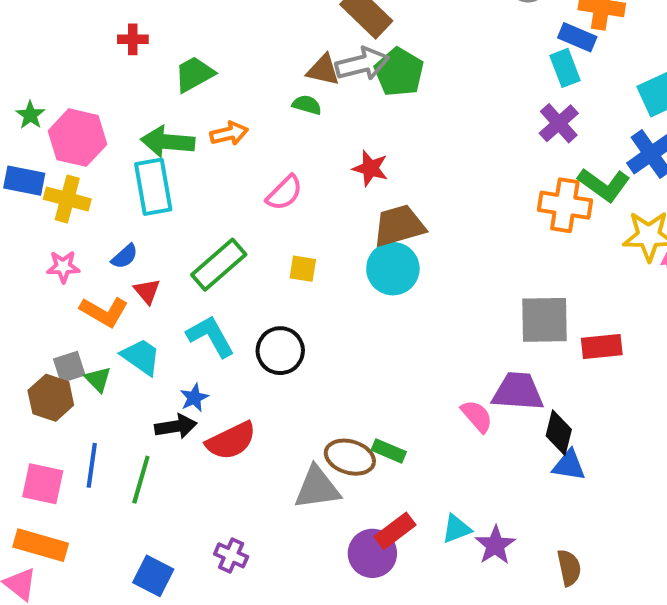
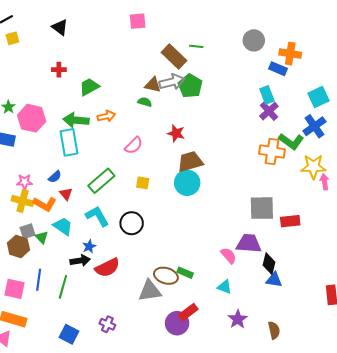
cyan rectangle: (565, 68) -> (267, 95), moved
yellow cross: (67, 199) -> (23, 201), moved
cyan triangle: (456, 529) -> (225, 287), moved, turned 42

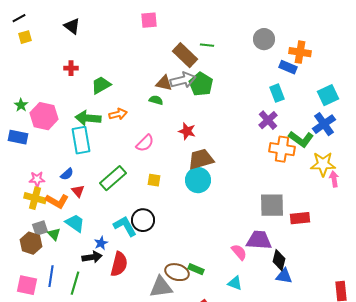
purple cross: (269, 111) -> (268, 120), moved
cyan L-shape: (97, 216) -> (125, 226), moved
red semicircle: (107, 268) -> (119, 264), turned -50

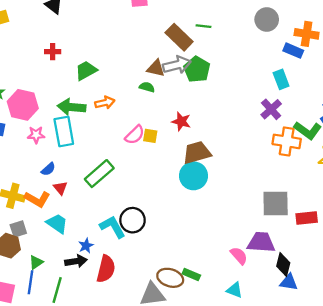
pink star: (37, 179) -> (36, 135), moved
yellow square: (154, 180) -> (150, 136), moved
green triangle: (54, 234) -> (36, 262), moved, turned 40

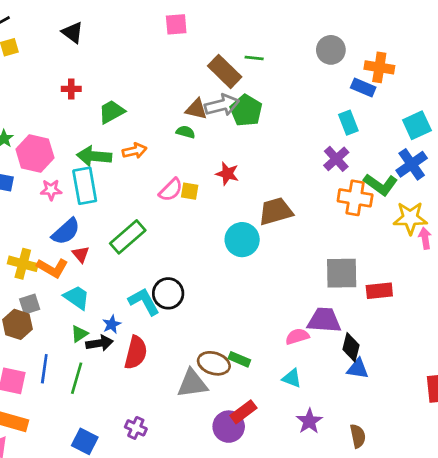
brown trapezoid: (197, 153) -> (276, 211), moved
blue semicircle: (48, 169) -> (66, 232), size x1.6
pink semicircle: (239, 256) -> (297, 336), turned -66
green triangle: (36, 262) -> (79, 334), moved

